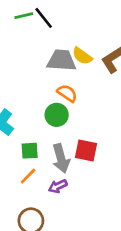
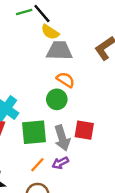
yellow semicircle: (82, 56) -> (50, 32), moved
green square: (30, 151) -> (34, 132), size x1.6
orange line: (28, 176) -> (37, 165), moved

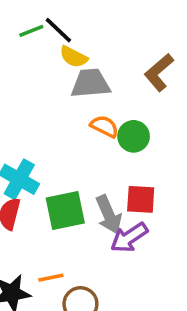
green circle: (57, 99) -> (134, 136), moved
purple arrow: (60, 163) -> (129, 238), moved, size x1.5
orange line: (37, 165) -> (51, 278), moved, turned 42

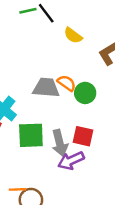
yellow semicircle: (74, 57) -> (73, 35), moved
gray trapezoid: (91, 83) -> (46, 88), moved
orange line: (51, 278) -> (17, 189), moved

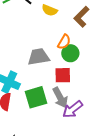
orange semicircle: (67, 83) -> (64, 42), moved, turned 98
red square: (83, 136) -> (63, 75), moved

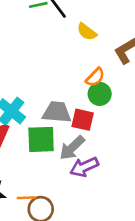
gray trapezoid: (39, 57) -> (57, 112), moved
gray arrow: (60, 98) -> (72, 148), turned 60

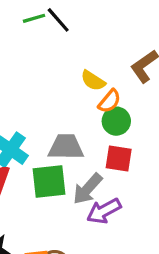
yellow semicircle: (87, 32) -> (93, 81), moved
red square: (83, 120) -> (119, 159), moved

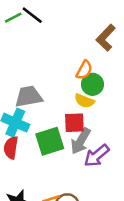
yellow semicircle: (93, 81) -> (84, 101), moved
gray trapezoid: (66, 147) -> (29, 96), moved
red square: (119, 159) -> (74, 123), moved

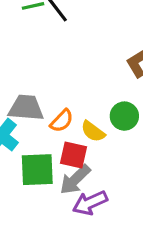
orange semicircle: (84, 70) -> (62, 121), moved
green circle: (93, 84) -> (124, 116), moved

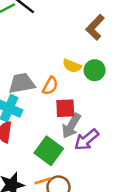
yellow semicircle: (93, 131) -> (72, 66), moved
green square: (37, 170) -> (49, 151), moved, turned -36

